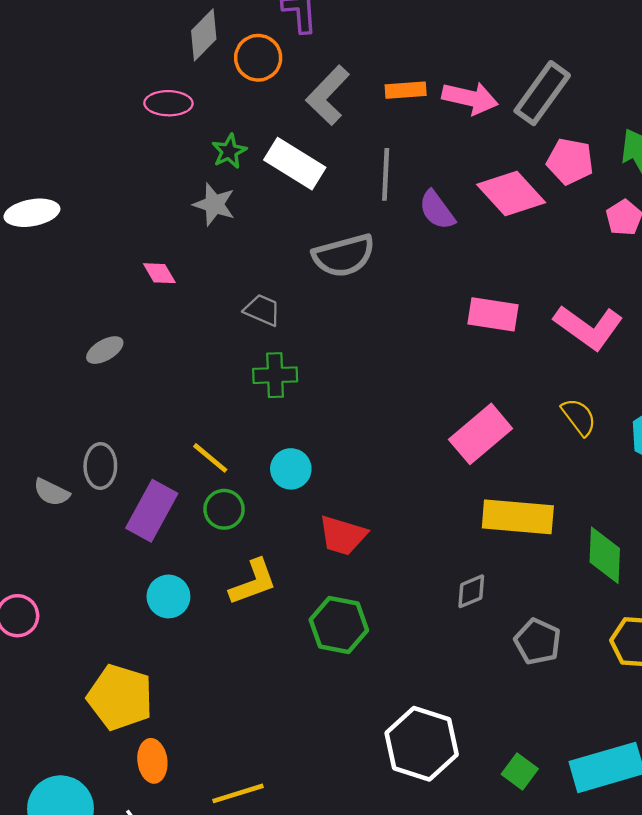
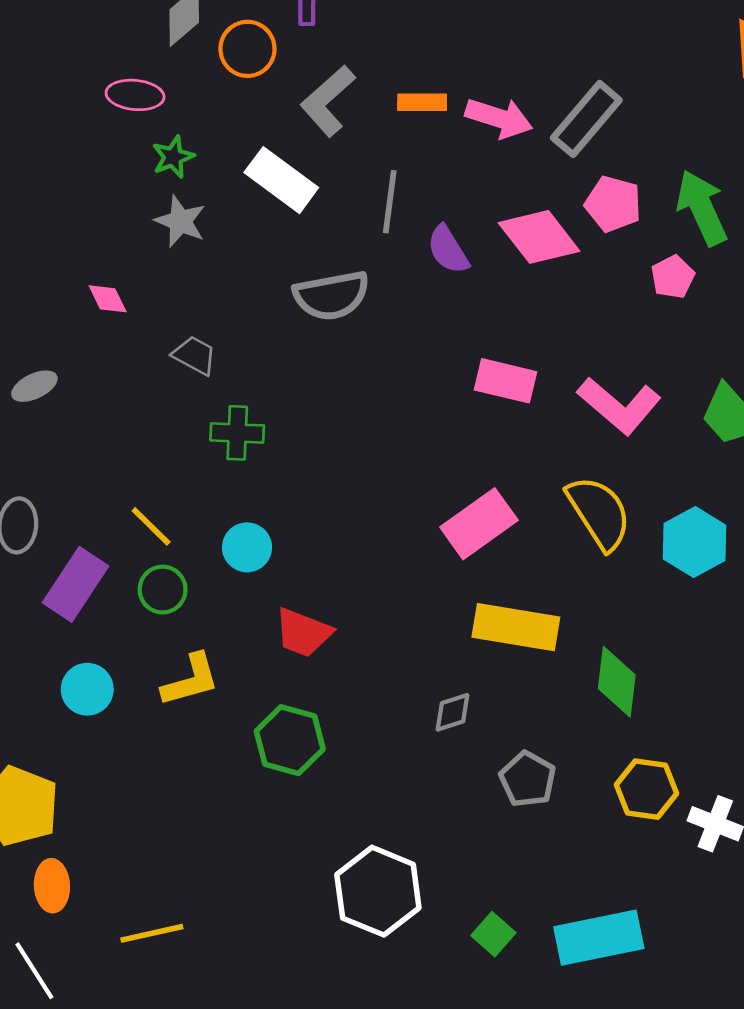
green star: (229, 151) -> (173, 157), moved
gray trapezoid: (262, 310) -> (195, 355), moved
yellow semicircle: (579, 417) -> (599, 513), size x1.6

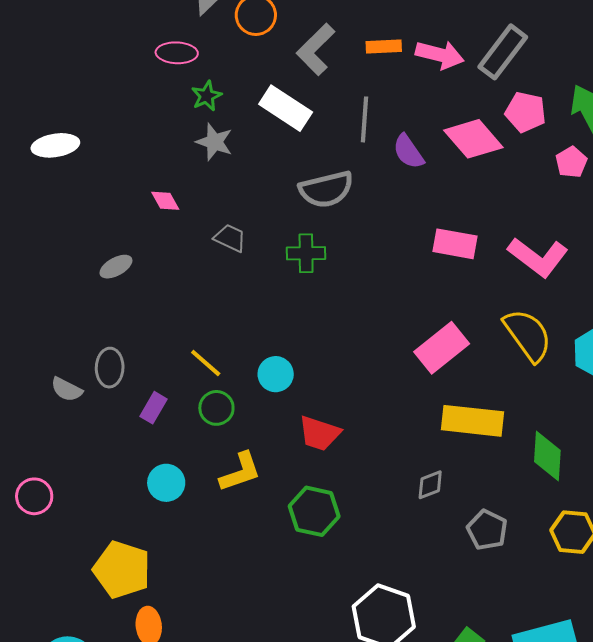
green cross: (237, 433) -> (306, 253), moved
purple rectangle: (75, 584) -> (153, 408), size x0.6

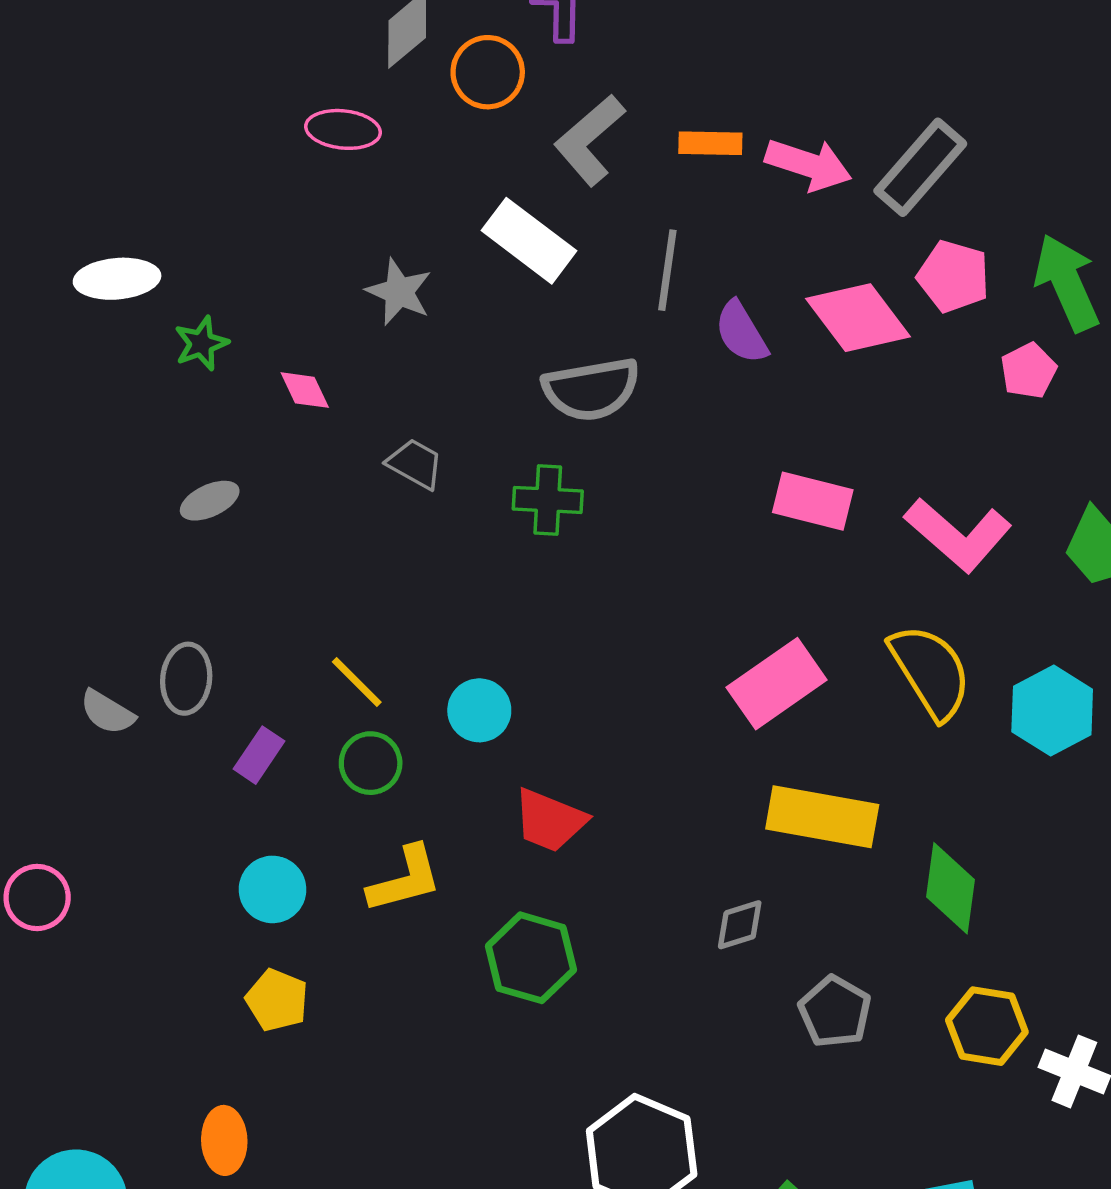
green star: (207, 96) -> (201, 343), moved
yellow pentagon: (122, 570) -> (277, 1000), moved, size x0.6

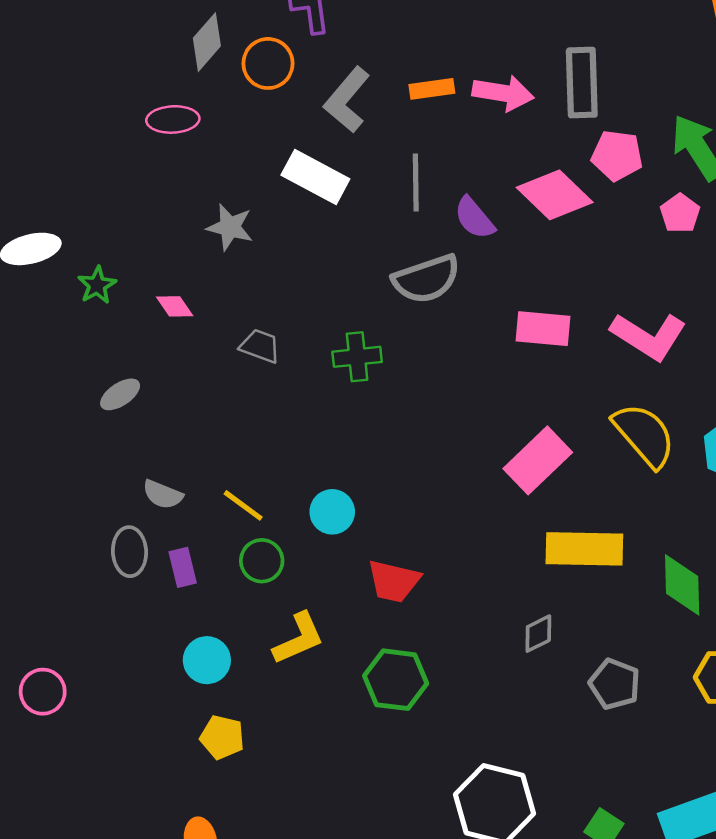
gray rectangle: (920, 167) -> (582, 83), turned -34
gray semicircle: (591, 389) -> (426, 279), moved
gray ellipse: (186, 679) -> (129, 552), moved
gray semicircle: (107, 712) -> (163, 494), moved
purple rectangle: (259, 755) -> (183, 567), turned -39

